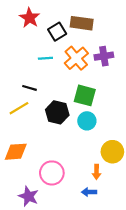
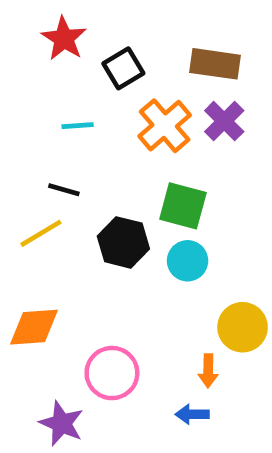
brown rectangle: (82, 23) -> (215, 64), moved
purple cross: (104, 56) -> (224, 121), turned -36
cyan line: (45, 58) -> (78, 126), moved

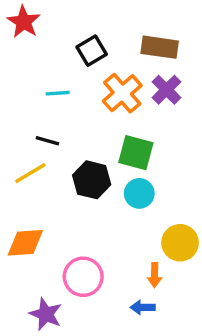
red star: (64, 39) -> (24, 22), moved

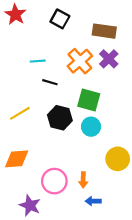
black square: (92, 51) -> (60, 19), moved, turned -30
black line: (47, 141) -> (50, 82), moved
orange arrow: (155, 275) -> (83, 180), moved

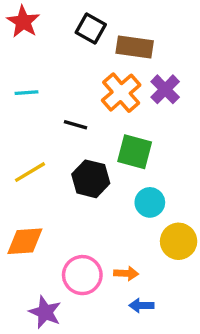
brown rectangle: (104, 31) -> (135, 47), moved
cyan line: (38, 61) -> (27, 93), moved
cyan circle: (91, 127) -> (150, 202), moved
orange arrow: (83, 180) -> (126, 273), turned -88

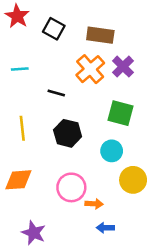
black square: (91, 28) -> (54, 29), moved
green square: (135, 152) -> (120, 113), moved
yellow line: (30, 172) -> (22, 128), turned -65
pink circle: (82, 275) -> (71, 187), moved

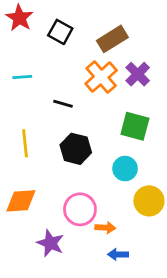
brown rectangle: (100, 35) -> (112, 39), turned -40
purple star: (34, 233) -> (50, 243), moved

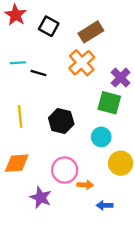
purple cross: (138, 74) -> (121, 78), moved
black line: (63, 104) -> (38, 73), moved
blue arrow: (118, 254) -> (105, 205), moved

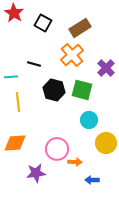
cyan line: (18, 63) -> (11, 77), moved
green square: (109, 103) -> (82, 90), moved
black hexagon: (61, 121) -> (54, 90), moved
purple star: (41, 197) -> (36, 173), turned -30

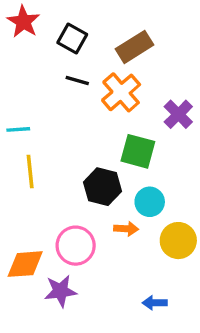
black line: (34, 64) -> (77, 81), moved
black hexagon: (54, 90) -> (103, 187), moved
orange diamond: (15, 143) -> (25, 264), moved
pink circle: (57, 149) -> (76, 246), moved
orange arrow: (75, 162) -> (126, 229), moved

